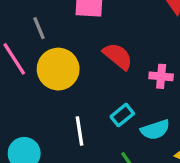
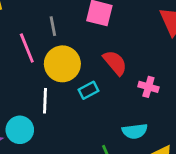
cyan rectangle: (122, 115) -> (89, 90), moved
white line: (79, 131) -> (45, 101), moved

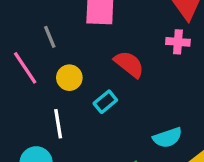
yellow circle: (62, 64) -> (69, 78), size x0.6
pink cross: (148, 87) -> (178, 42), moved

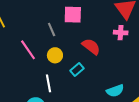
gray line: (50, 37) -> (52, 30), moved

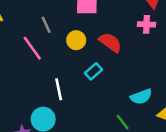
gray line: (52, 30) -> (46, 25), moved
yellow circle: (55, 55) -> (76, 40), moved

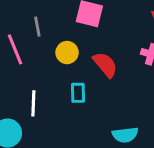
cyan rectangle: (93, 71) -> (78, 93), turned -63

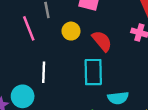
cyan rectangle: (78, 93) -> (93, 72), moved, size x1.6

